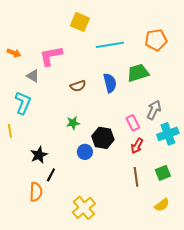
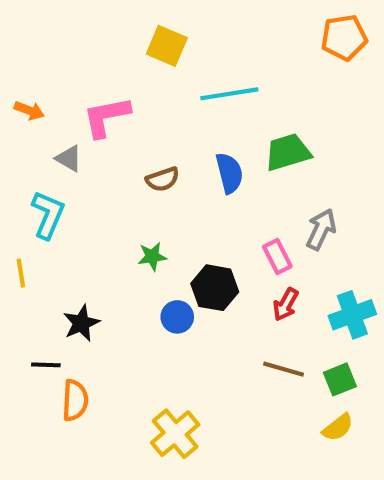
orange pentagon: (156, 40) -> (344, 38), moved
cyan cross: (168, 134) -> (352, 315), moved
green square: (163, 173) -> (340, 379), moved
black line: (51, 175) -> (46, 365), moved, turned 64
brown line: (136, 177) -> (284, 369), turned -66

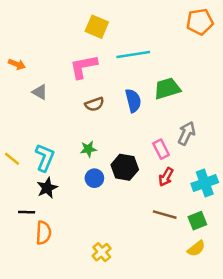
pink L-shape: (106, 117) -> (84, 67), moved
cyan L-shape: (48, 215) -> (45, 158), moved
yellow line: (21, 273) -> (12, 159), turned -42
blue circle: (177, 317) -> (94, 178), moved
yellow cross: (175, 434) -> (102, 252), size x0.7

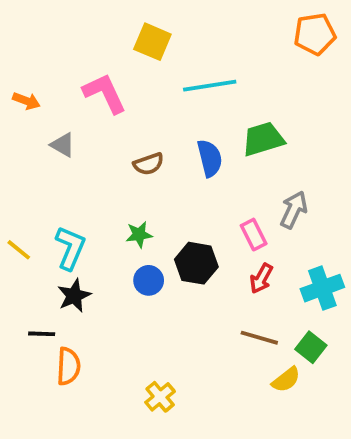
pink L-shape: (84, 67) -> (105, 93), moved, turned 76
green square: (197, 221) -> (311, 347), turned -30
yellow semicircle: (196, 248) -> (286, 380), moved

